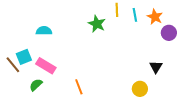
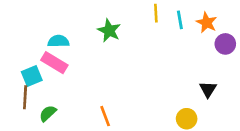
green star: (97, 24) -> (109, 31), moved
brown line: (13, 65) -> (25, 97), moved, turned 42
pink rectangle: (46, 66) -> (54, 63), moved

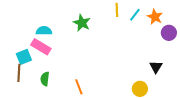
cyan line: (180, 20) -> (135, 15), turned 48
green semicircle: (48, 113) -> (45, 79), moved, turned -40

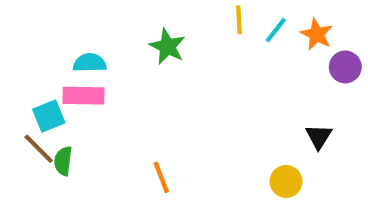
pink rectangle: (41, 47) -> (84, 96), turned -30
brown line: (19, 73) -> (39, 149), turned -48
green semicircle: (45, 79) -> (63, 161), moved

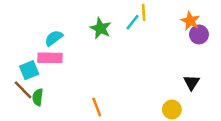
cyan line: (276, 30) -> (133, 22), moved
cyan semicircle: (90, 63) -> (54, 38), turned -36
purple circle: (345, 67) -> (199, 34), moved

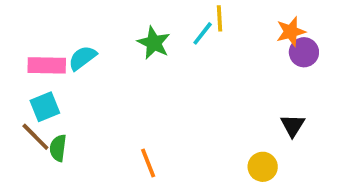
orange star: (190, 21) -> (291, 32), turned 30
pink rectangle: (50, 58) -> (47, 65), moved

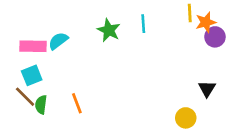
yellow line: (219, 18) -> (190, 13), moved
cyan line: (203, 33) -> (143, 24), turned -42
orange line: (148, 163) -> (77, 103), moved

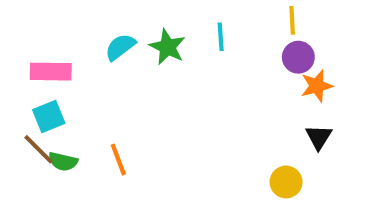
orange star: (206, 22) -> (317, 86), moved
purple circle: (215, 37) -> (298, 57), moved
cyan semicircle: (58, 41) -> (120, 47), moved
green semicircle: (41, 105) -> (63, 162), turned -84

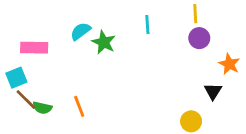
green star: (167, 47) -> (104, 42), moved
orange star: (317, 86) -> (229, 64), moved, turned -30
cyan square: (49, 117) -> (16, 78), moved

